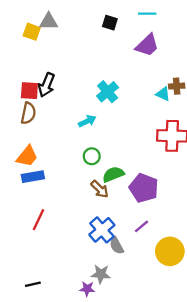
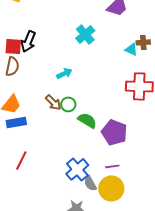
cyan cross: (108, 92) -> (85, 34), moved
green semicircle: (113, 174) -> (87, 120), turned 54
brown arrow: (100, 189) -> (53, 102), moved
purple line: (142, 226) -> (112, 166), turned 32
yellow circle: (170, 251) -> (111, 188), moved

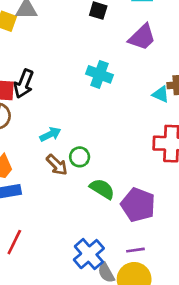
cyan cross: (85, 34) -> (100, 74), turned -30
cyan arrow: (64, 73) -> (50, 134), moved
green circle: (68, 104) -> (80, 157), moved

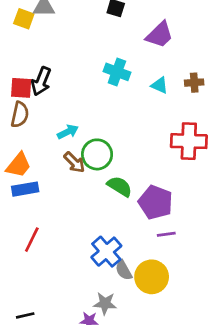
cyan triangle: (161, 94) -> (160, 85), moved
green circle: (80, 157) -> (97, 154), size x1.5
purple line: (135, 250) -> (166, 234), moved

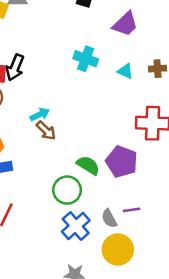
green circle: (97, 154) -> (67, 190), moved
brown arrow: (74, 162) -> (46, 131), moved
purple pentagon: (156, 202) -> (122, 162), moved
gray semicircle: (124, 270) -> (109, 219), moved

